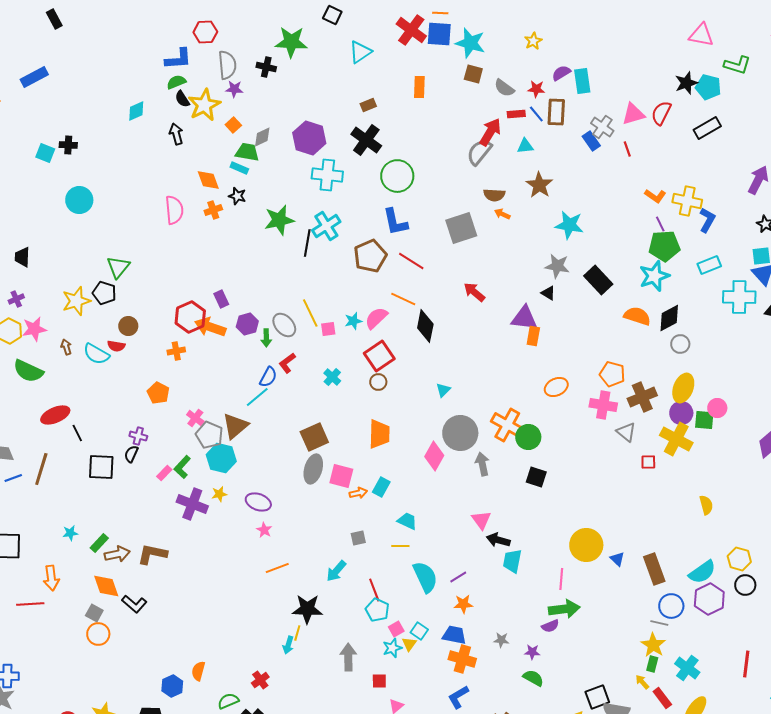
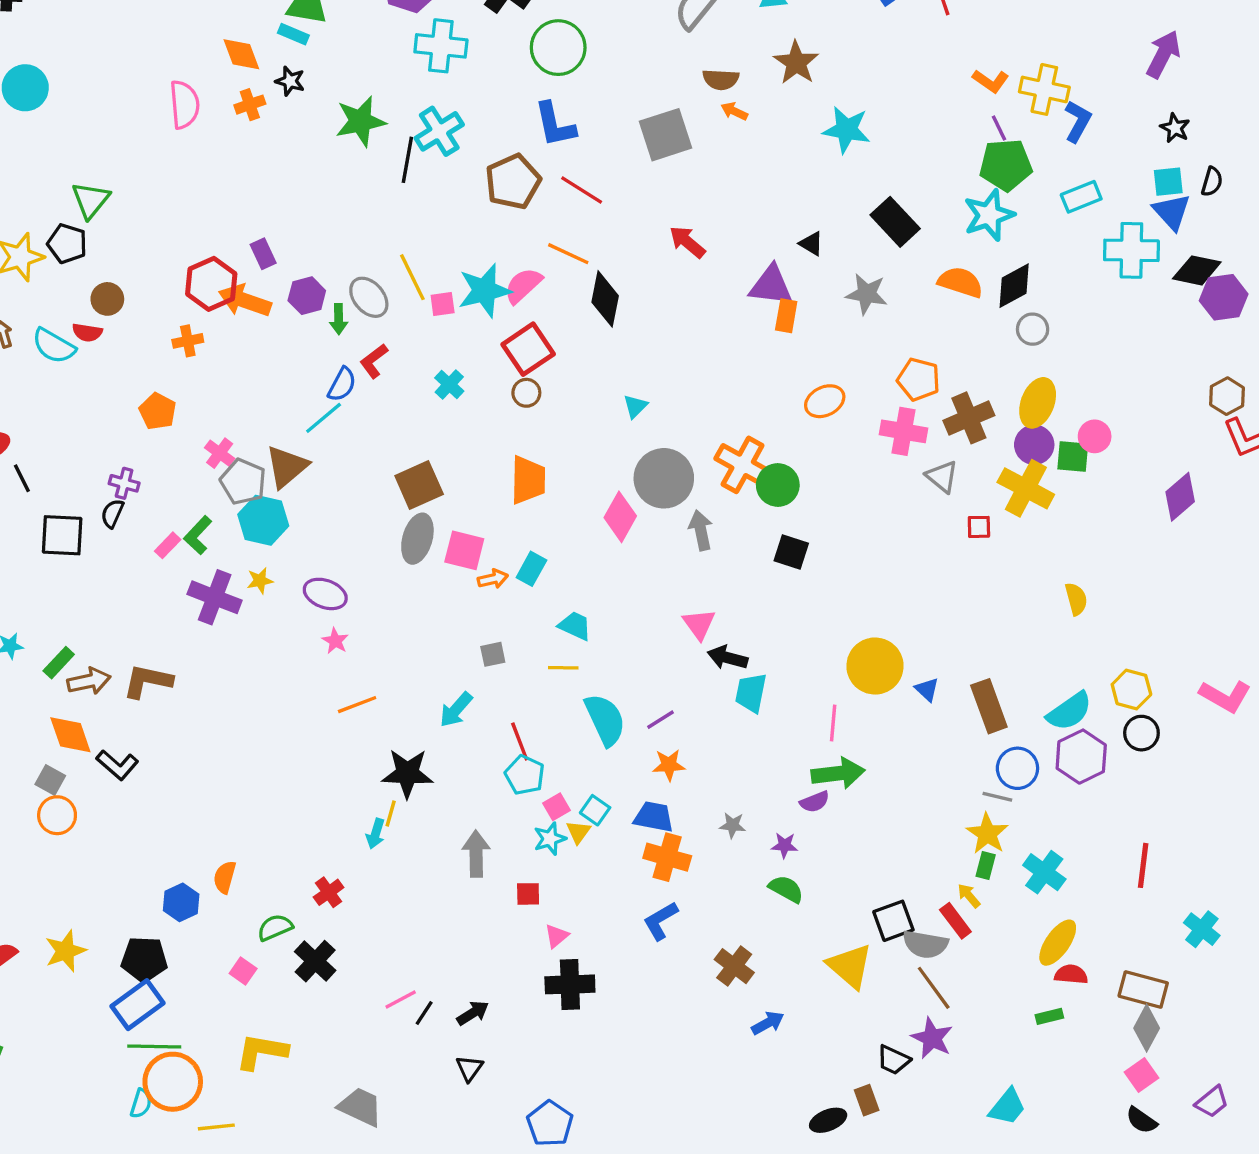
gray star: (557, 266) -> (867, 294), moved
cyan star: (353, 321) -> (484, 291), size x1.8
red rectangle: (662, 698) -> (955, 921), moved

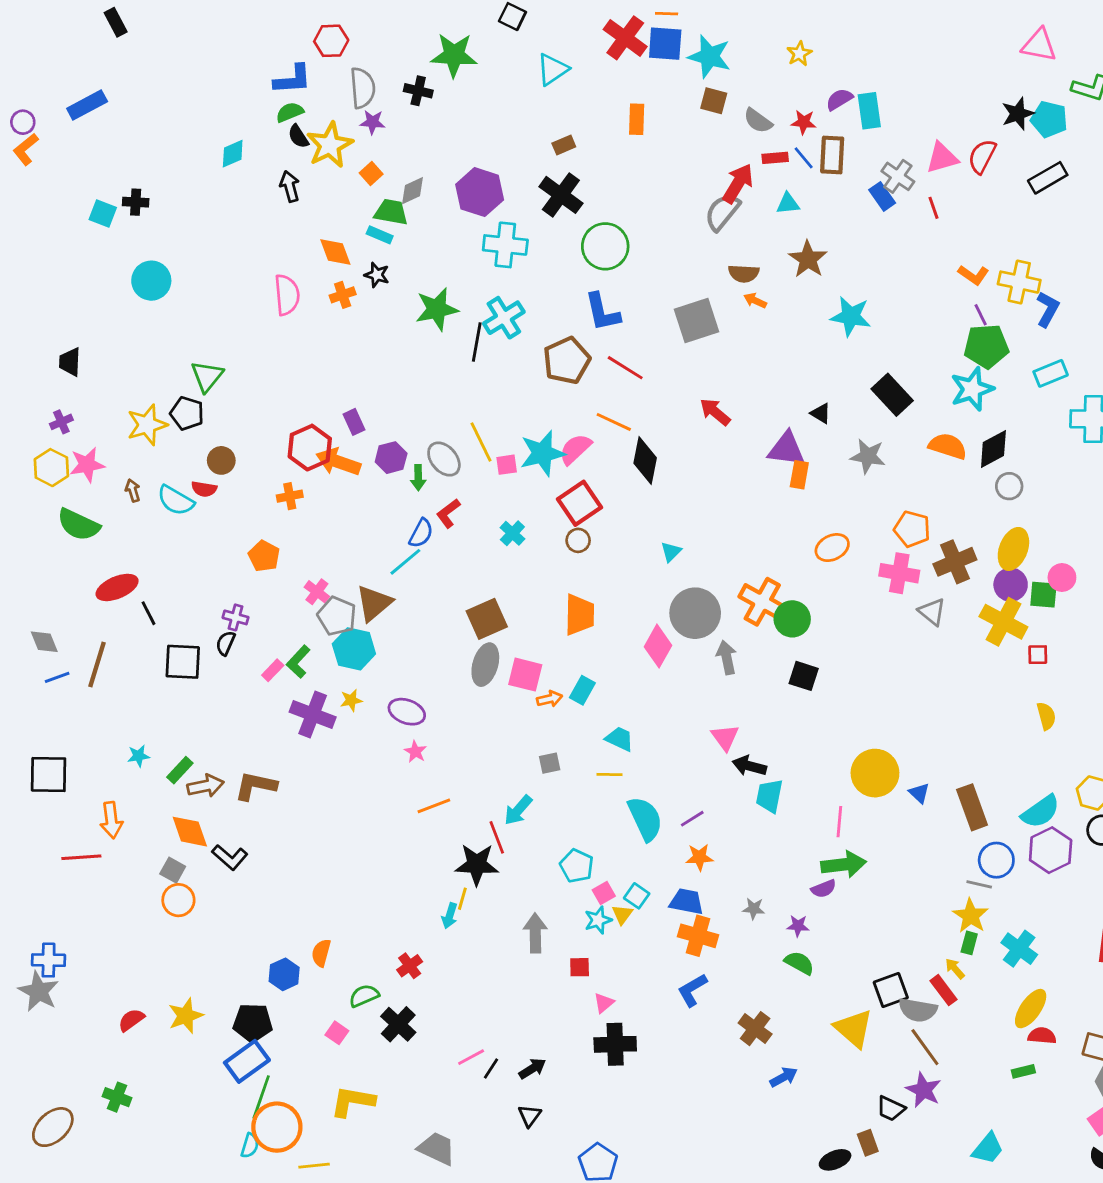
red square: (979, 527) -> (1038, 655), moved
red line: (520, 741) -> (497, 837), moved
green line: (154, 1046) -> (261, 1097), turned -72

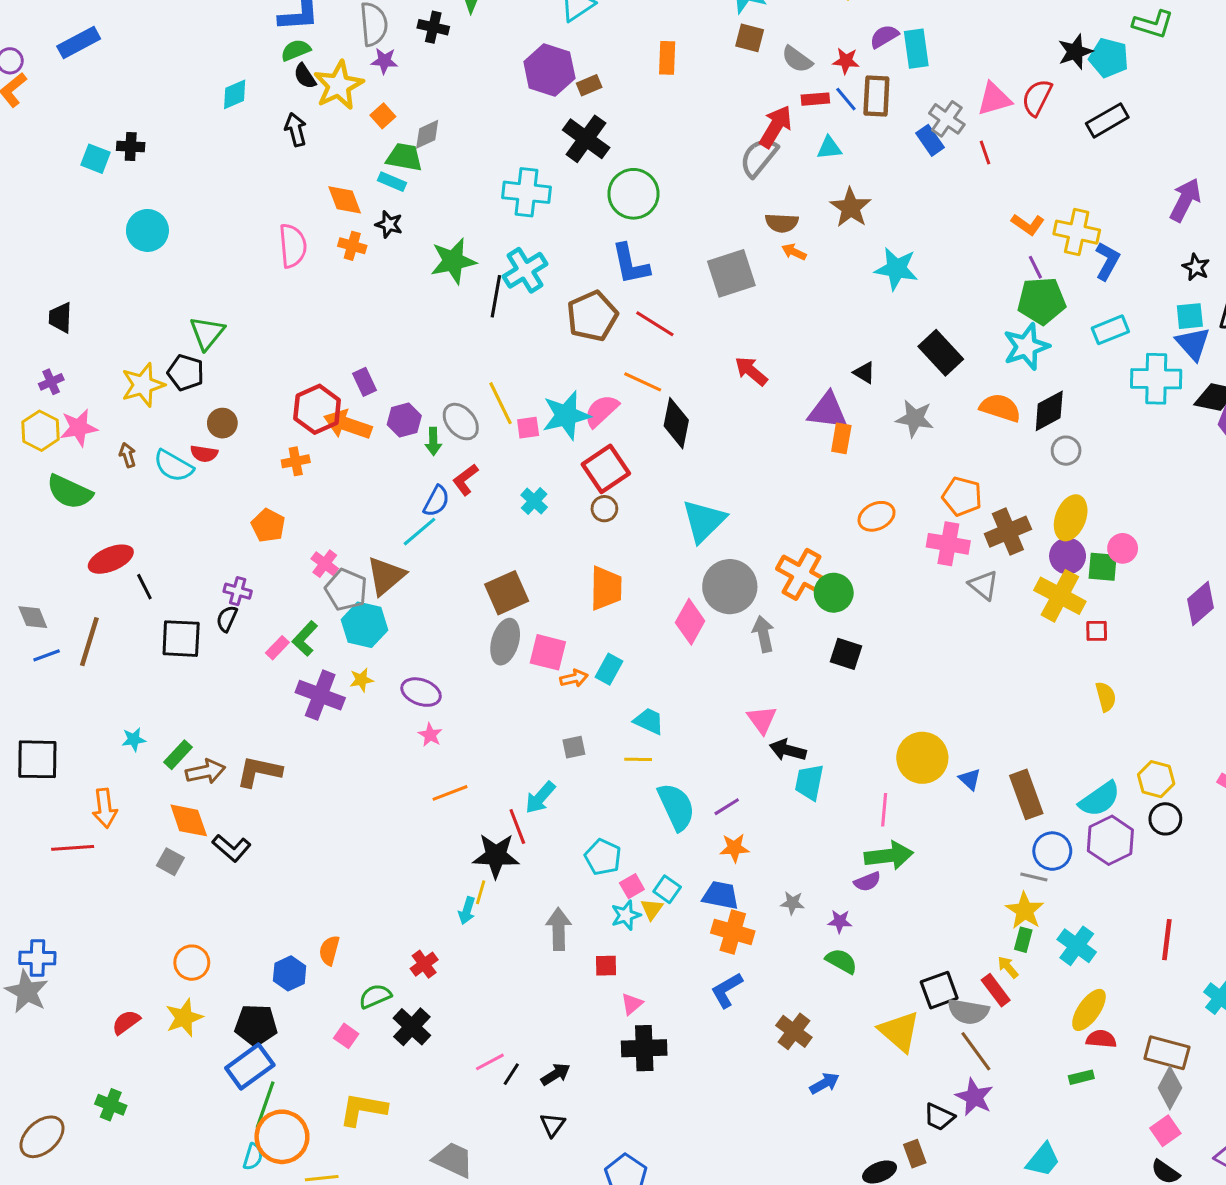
purple hexagon: (480, 192) -> (549, 70), moved
orange cross: (343, 295) -> (352, 246), turned 35
cyan triangle: (671, 552) -> (704, 521), size x2.0
orange circle: (178, 900) -> (192, 963), moved

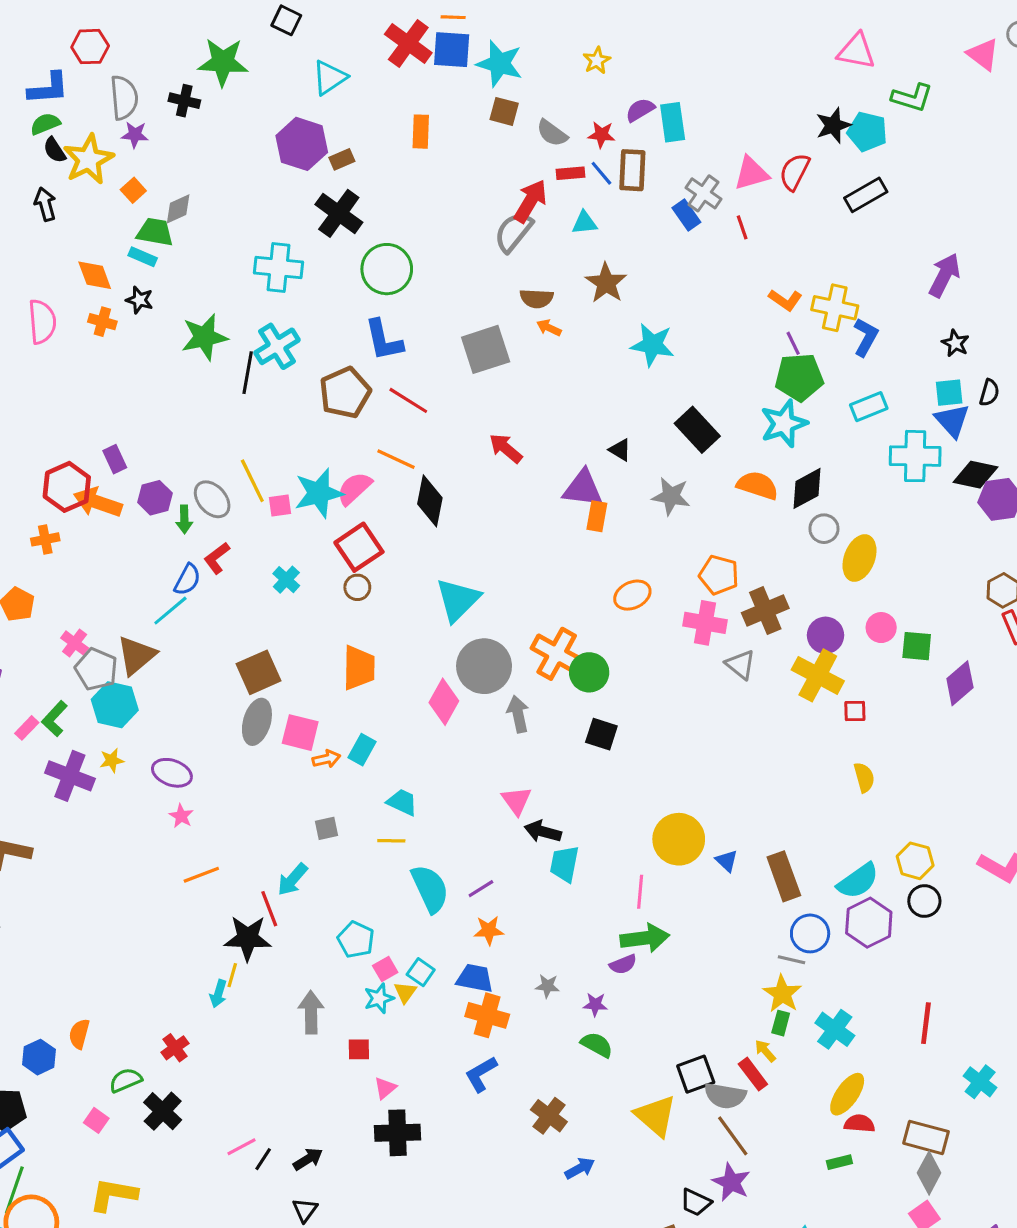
yellow ellipse: (1071, 518) -> (860, 558), moved
green square: (1103, 567) -> (917, 646), moved

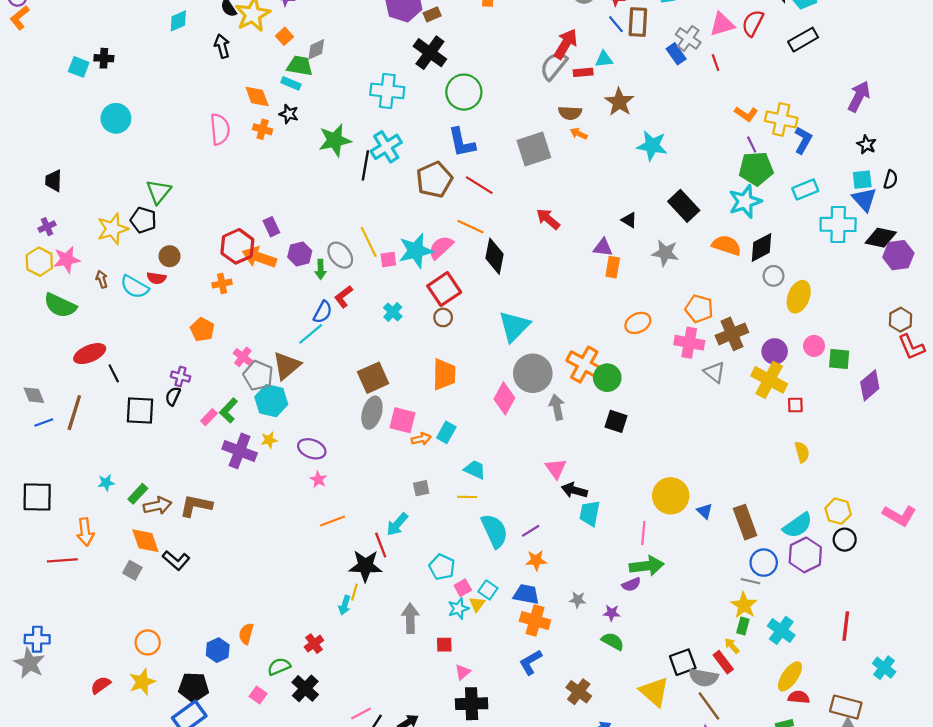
red rectangle: (571, 173) -> (583, 72), moved
purple triangle: (583, 488) -> (603, 247), size x0.7

